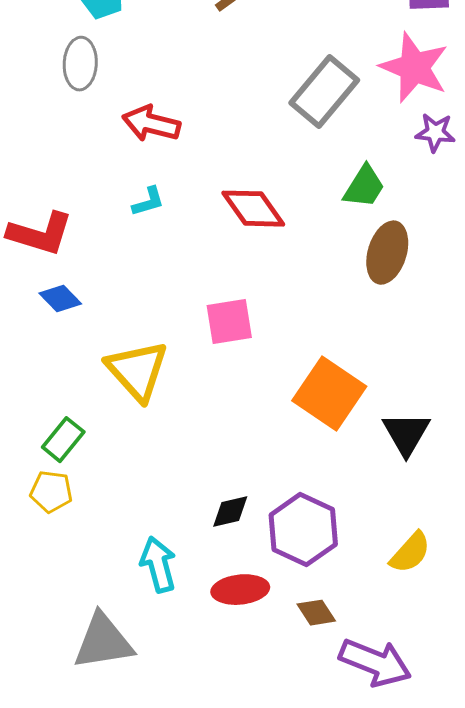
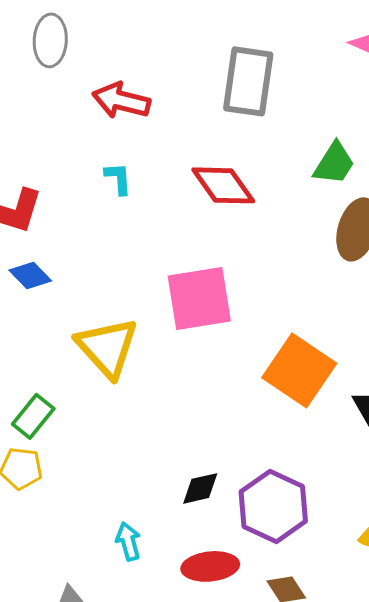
gray rectangle: (324, 92) -> (248, 81), moved, turned -32
cyan L-shape: (148, 202) -> (118, 178), turned -78
pink square: (229, 322) -> (199, 298), size x1.4
cyan arrow: (158, 565) -> (128, 541), size x0.7

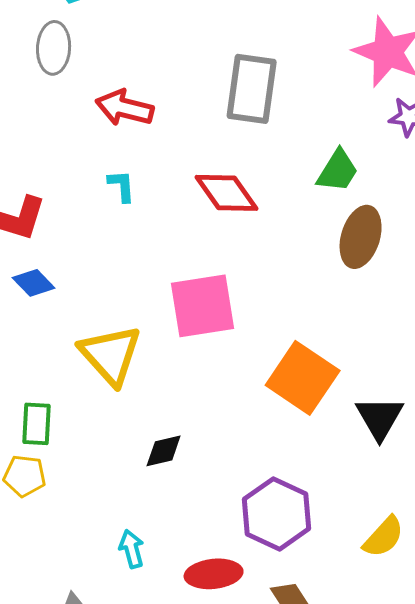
green rectangle: (33, 416) -> (37, 424), turned -36
black diamond: (200, 488) -> (164, 451), moved

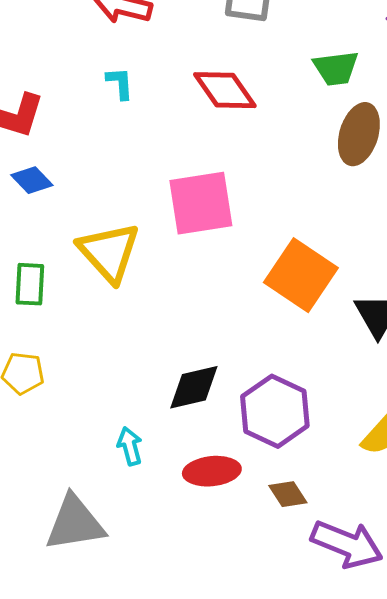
green trapezoid: (338, 171) -> (336, 68), turned 51
green rectangle: (37, 424) -> (30, 284), moved
black diamond: (164, 451) -> (194, 387), moved, size x1.4

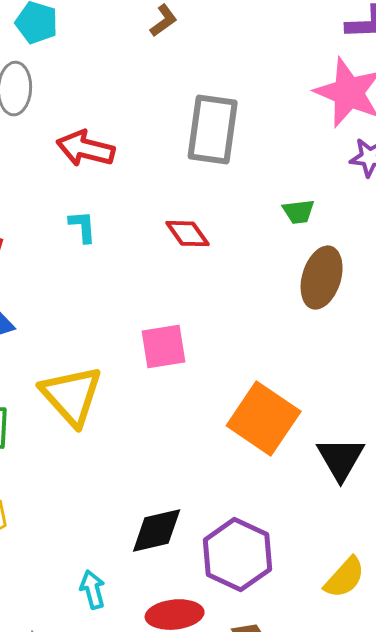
green trapezoid: (336, 68) -> (299, 212), size x0.7
red diamond: (225, 90) -> (188, 234), size x0.7
pink square: (201, 203) -> (164, 347), size x0.7

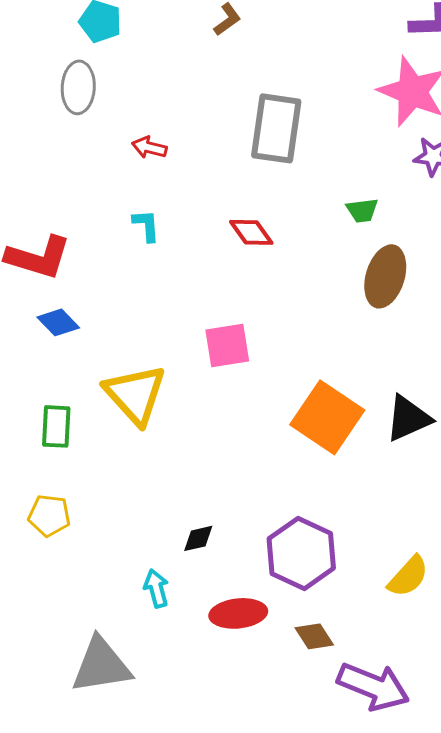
red arrow: (86, 149) -> (149, 147), size x0.6
black triangle: (341, 459) -> (408, 418), moved, turned 36
black diamond: (157, 531) -> (198, 538), moved, size x0.6

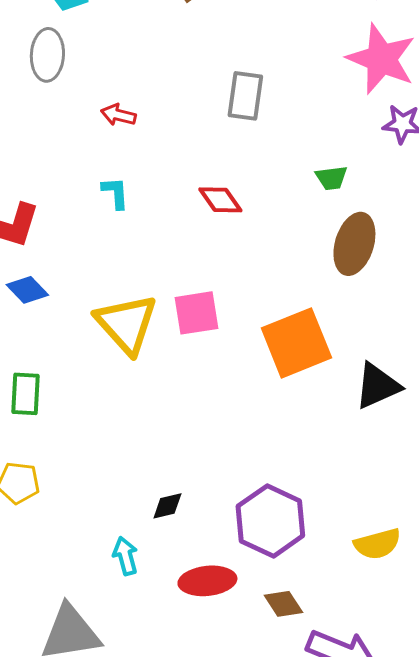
gray rectangle: (276, 128) -> (245, 96), size x0.7
yellow triangle: (135, 394) -> (126, 324), moved
orange square: (327, 417) -> (296, 343), moved, turned 34
yellow semicircle: (408, 576) -> (377, 544), turned 33

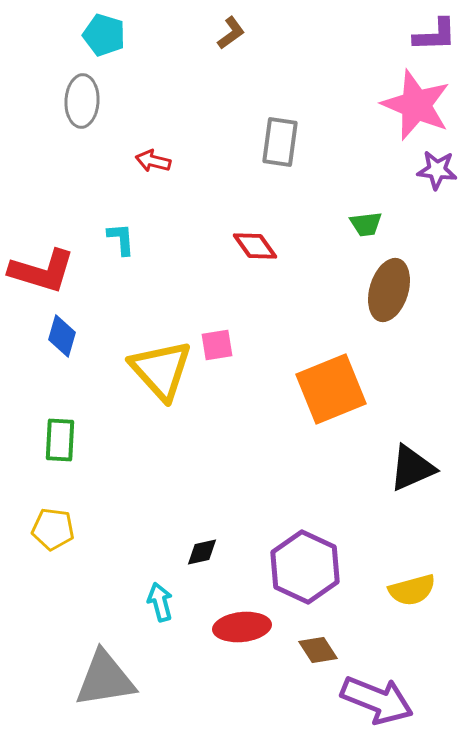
cyan L-shape: (115, 193) -> (121, 239), moved
blue diamond: (27, 290) -> (62, 336), turned 60
pink square: (196, 313) -> (217, 345), moved, size x0.7
black triangle: (377, 386) -> (412, 468), moved

